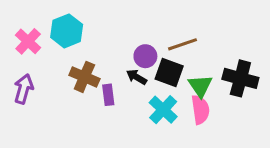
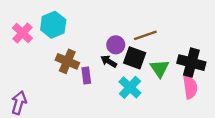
purple arrow: (24, 89) -> (19, 103), moved
pink semicircle: (200, 110) -> (190, 87), moved

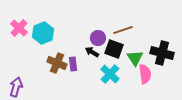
cyan hexagon: (53, 25) -> (43, 33), moved
brown cross: (67, 61) -> (57, 63), moved
pink semicircle: (190, 87) -> (145, 74), moved

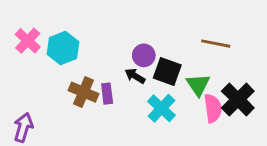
brown line: (123, 30) -> (216, 44), moved, turned 30
black cross: (162, 53) -> (238, 99), moved, turned 30

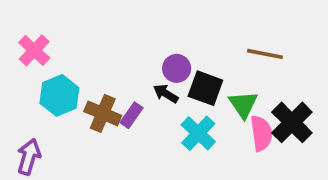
cyan hexagon: (63, 48) -> (59, 95), moved
purple rectangle: (107, 94) -> (132, 115), turned 42

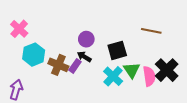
purple circle: (177, 68) -> (86, 39), moved
black square: (205, 88) -> (117, 50), turned -36
black arrow: (166, 94) -> (84, 57), moved
green triangle: (243, 104) -> (132, 70), moved

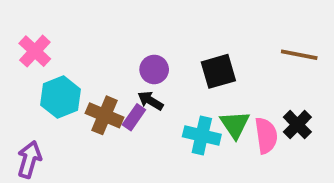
brown line: (151, 31) -> (299, 55), moved
black square: (117, 50) -> (218, 71), moved
black cross: (167, 70) -> (297, 125), size x0.7
cyan cross: (113, 76) -> (202, 136), turned -30

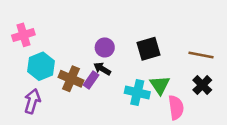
pink cross: (35, 51) -> (23, 35), turned 30
brown line: (299, 55) -> (201, 55), moved
pink semicircle: (266, 136) -> (176, 108), moved
purple arrow: (29, 159) -> (32, 101), moved

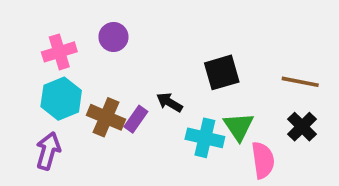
pink cross: (23, 35) -> (59, 52), moved
purple circle: (105, 47) -> (113, 37), moved
black arrow: (102, 69) -> (169, 102), moved

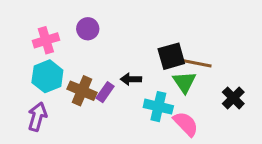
brown line: (300, 82) -> (197, 63), moved
black arrow: (169, 102) -> (131, 79), turned -30
green triangle: (239, 127) -> (184, 82), moved
pink semicircle: (263, 160) -> (186, 124), moved, turned -36

